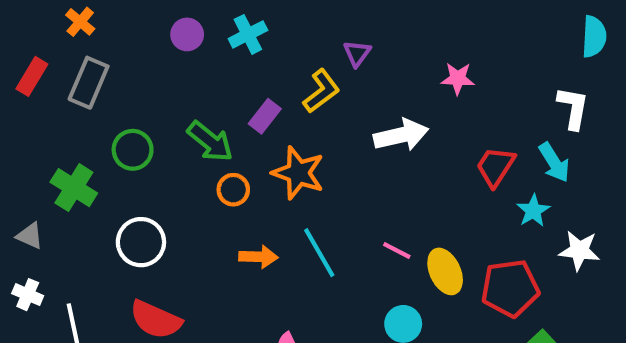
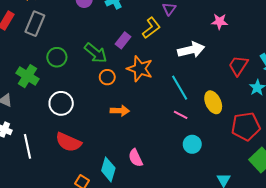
pink line: (397, 250) -> (181, 115), moved
cyan line: (319, 253) -> (180, 88), moved
yellow ellipse: (445, 271) -> (213, 102), moved

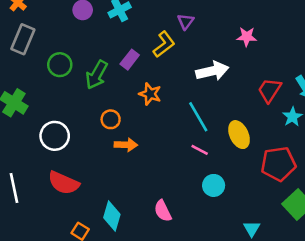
green arrow: (96, 53) -> (97, 75), turned 80
green circle: (57, 57) -> (60, 65), moved
orange star: (140, 69) -> (150, 94), size x0.7
orange circle: (107, 77) -> (111, 119), moved
pink semicircle: (136, 158) -> (163, 211), moved

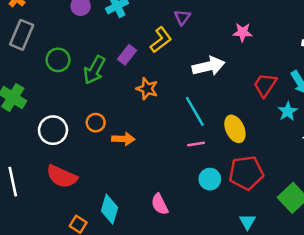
orange circle: (111, 119) -> (96, 123), moved
pink line: (200, 150) -> (196, 144), turned -36
red pentagon: (278, 164) -> (246, 173), moved

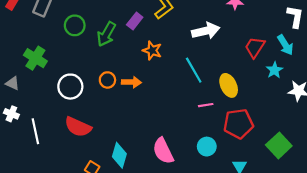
orange arrow: (123, 139) -> (131, 82), moved
pink line: (196, 144) -> (206, 105), moved
cyan circle: (210, 179) -> (207, 147), moved
pink semicircle: (160, 204) -> (163, 151), size x1.4

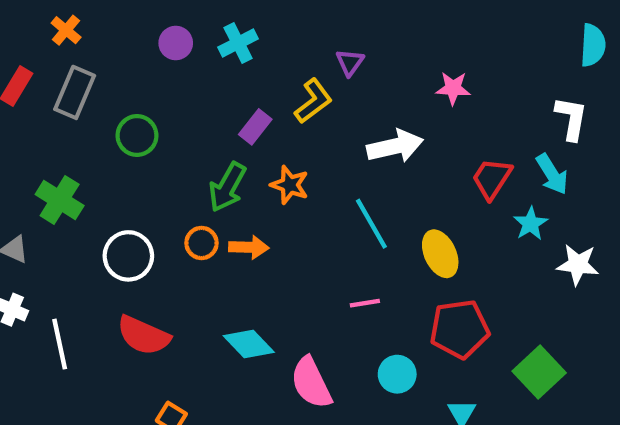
green arrow: (106, 34) -> (227, 187), moved
pink line: (206, 105) -> (365, 303), moved
cyan diamond: (119, 155) -> (249, 344), moved, turned -60

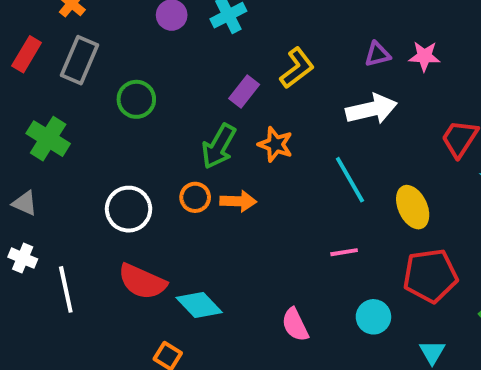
purple triangle: (350, 62) -> (377, 54), moved, turned 40
green cross: (60, 200) -> (48, 139), moved
cyan diamond: (249, 344) -> (199, 305), moved
pink semicircle: (311, 383) -> (295, 325), size x0.7

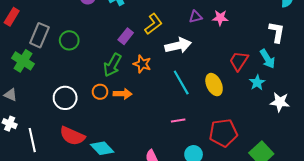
gray rectangle: (80, 60) -> (39, 35), moved
white arrow: (371, 109) -> (178, 46), moved
yellow ellipse: (413, 207) -> (214, 85), moved

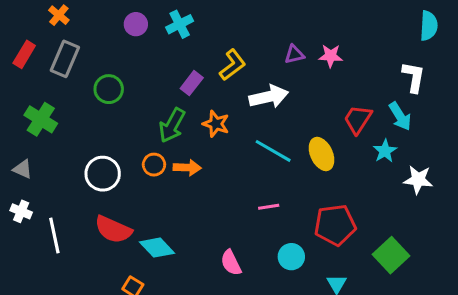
gray rectangle: (39, 35) -> (65, 59), moved
cyan line: (181, 82) -> (273, 151), turned -30

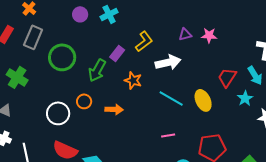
green circle: (109, 89) -> (62, 57), size x1.4
green arrow: (172, 125) -> (97, 70), moved
orange circle: (154, 165) -> (84, 101), moved

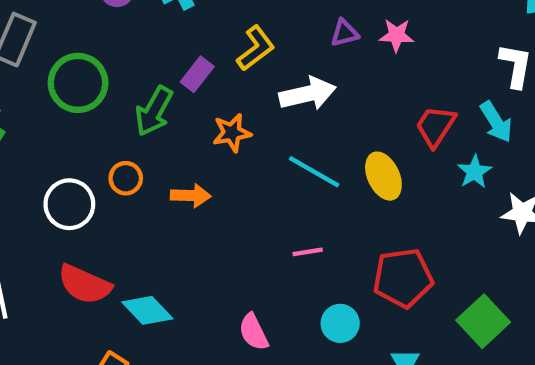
orange star: (133, 80) -> (232, 133), turned -30

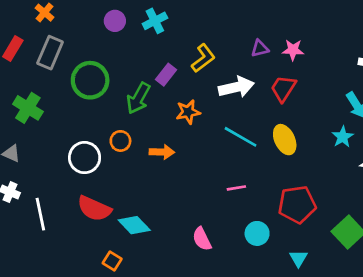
red trapezoid: (435, 126) -> (283, 89), moved

